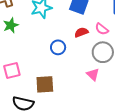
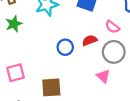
red semicircle: (81, 32) -> (90, 40), moved

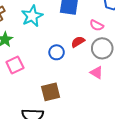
pink square: (16, 73) -> (15, 65), moved

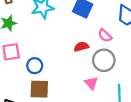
blue circle: (57, 52) -> (35, 66), moved

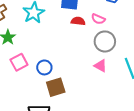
red semicircle: (81, 47) -> (78, 21), moved, turned 40

